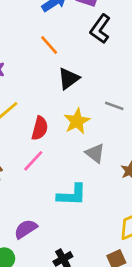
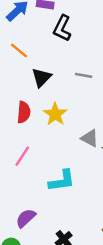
gray line: (114, 106) -> (84, 75), moved
red semicircle: (40, 128) -> (24, 112), moved
gray triangle: (95, 153) -> (90, 138), moved

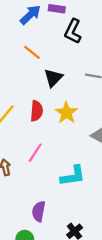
purple semicircle: (26, 218) -> (39, 211), turned -36

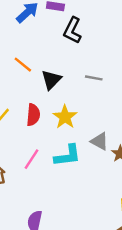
orange line: (32, 52) -> (23, 65), moved
cyan L-shape: (73, 176) -> (68, 156), moved

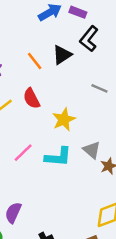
black triangle: (51, 80) -> (62, 55), moved
red semicircle: (33, 115) -> (31, 98), moved, turned 135

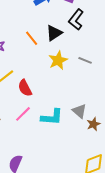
red semicircle: (31, 98) -> (25, 88), moved
yellow star: (64, 119) -> (58, 60), moved

